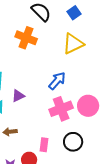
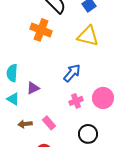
yellow triangle: (73, 44) -> (88, 36), turned 40
pink cross: (61, 109) -> (76, 101), size x0.6
pink rectangle: (44, 145) -> (49, 123), moved, turned -48

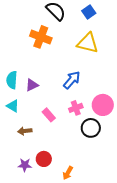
purple triangle: (33, 88) -> (32, 85), moved
pink rectangle: (49, 123) -> (49, 115), moved
black circle: (88, 134) -> (91, 128), moved

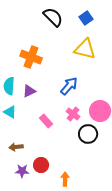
orange cross: (41, 37) -> (31, 57), moved
pink cross: (76, 108) -> (73, 114), turned -32
brown arrow: (25, 131) -> (16, 147), moved
orange arrow: (68, 173) -> (65, 179), turned 152

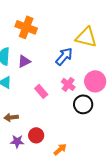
yellow triangle: (85, 49) -> (86, 37), moved
orange arrow: (65, 179) -> (60, 149), turned 48

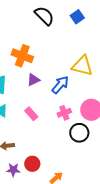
purple triangle: (24, 61) -> (33, 80), moved
pink cross: (68, 84) -> (64, 113), turned 32
pink rectangle: (41, 91) -> (31, 114), moved

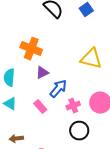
blue arrow: (60, 85) -> (58, 89), moved
black circle: (79, 133) -> (79, 131), moved

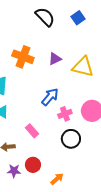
purple triangle: (42, 73) -> (55, 59), moved
pink rectangle: (40, 107) -> (32, 131), moved

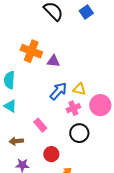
purple triangle: (55, 59) -> (53, 61), moved, turned 32
yellow triangle: (83, 67) -> (79, 89), moved, size x0.6
red circle: (33, 165) -> (51, 154), moved

